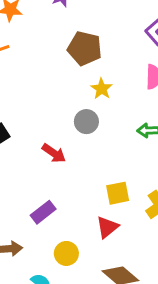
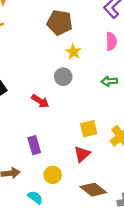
purple rectangle: (43, 212) -> (34, 145), turned -66

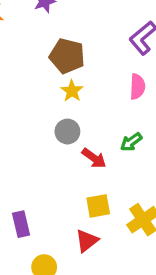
yellow star: (73, 52) -> (72, 91), moved
green arrow: (109, 81) -> (131, 142), turned -35
red arrow: (40, 101) -> (94, 158), moved

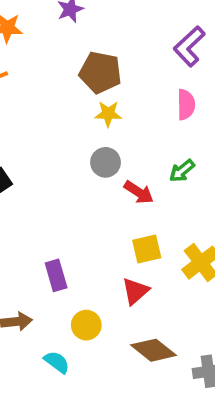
yellow star: (72, 91) -> (108, 114), turned -30

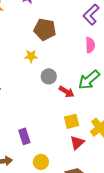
yellow star: (108, 114) -> (31, 56), moved
green arrow: (182, 171) -> (89, 80), size x1.6
red triangle: (135, 291) -> (77, 143), moved

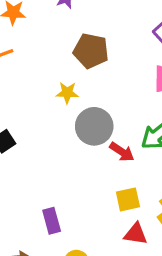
gray circle: (49, 76) -> (94, 126), size x1.5
red triangle: (77, 143) -> (136, 234), turned 49

